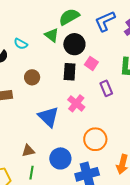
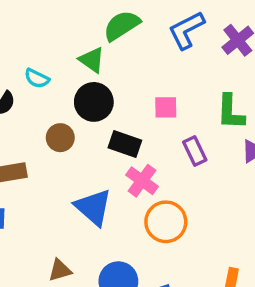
black circle: (74, 44) -> (94, 102), moved
pink square: (91, 63) -> (166, 107), turned -32
black rectangle: (70, 72) -> (125, 144), moved, turned -72
orange circle: (95, 139) -> (166, 222), moved

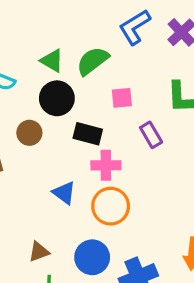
green semicircle: (122, 26) -> (93, 61), moved
pink cross: (142, 181) -> (106, 165), turned -32
blue triangle: (93, 207) -> (64, 193), size x0.7
orange circle: (166, 222) -> (111, 206), moved

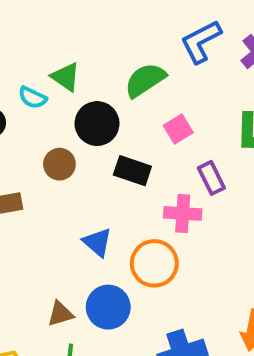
green triangle: (52, 61) -> (66, 77), moved
pink square: (122, 98) -> (178, 129), turned -30
pink cross: (106, 165) -> (183, 213), moved
blue circle: (92, 257) -> (108, 307), moved

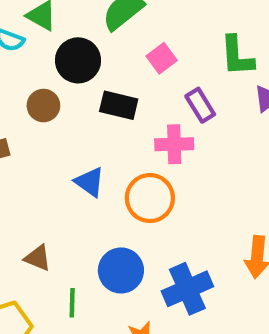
blue circle: (108, 307) -> (121, 270), moved
brown triangle: (60, 314) -> (38, 258), moved, turned 44

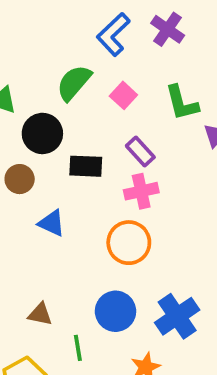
pink square: (162, 58) -> (123, 95), moved
purple rectangle: (200, 105) -> (140, 151), moved
blue triangle: (90, 182) -> (52, 223), moved

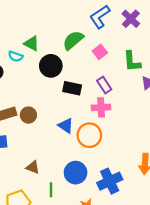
brown circle: (20, 179) -> (28, 115), moved
blue triangle: (52, 223) -> (66, 126), moved

